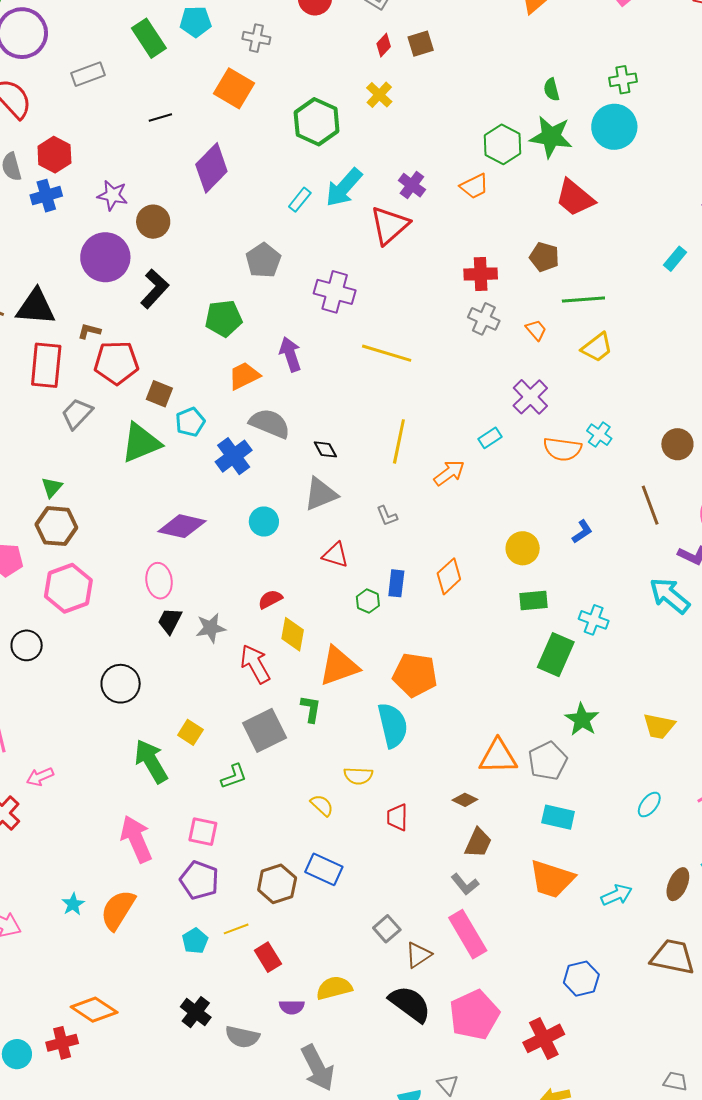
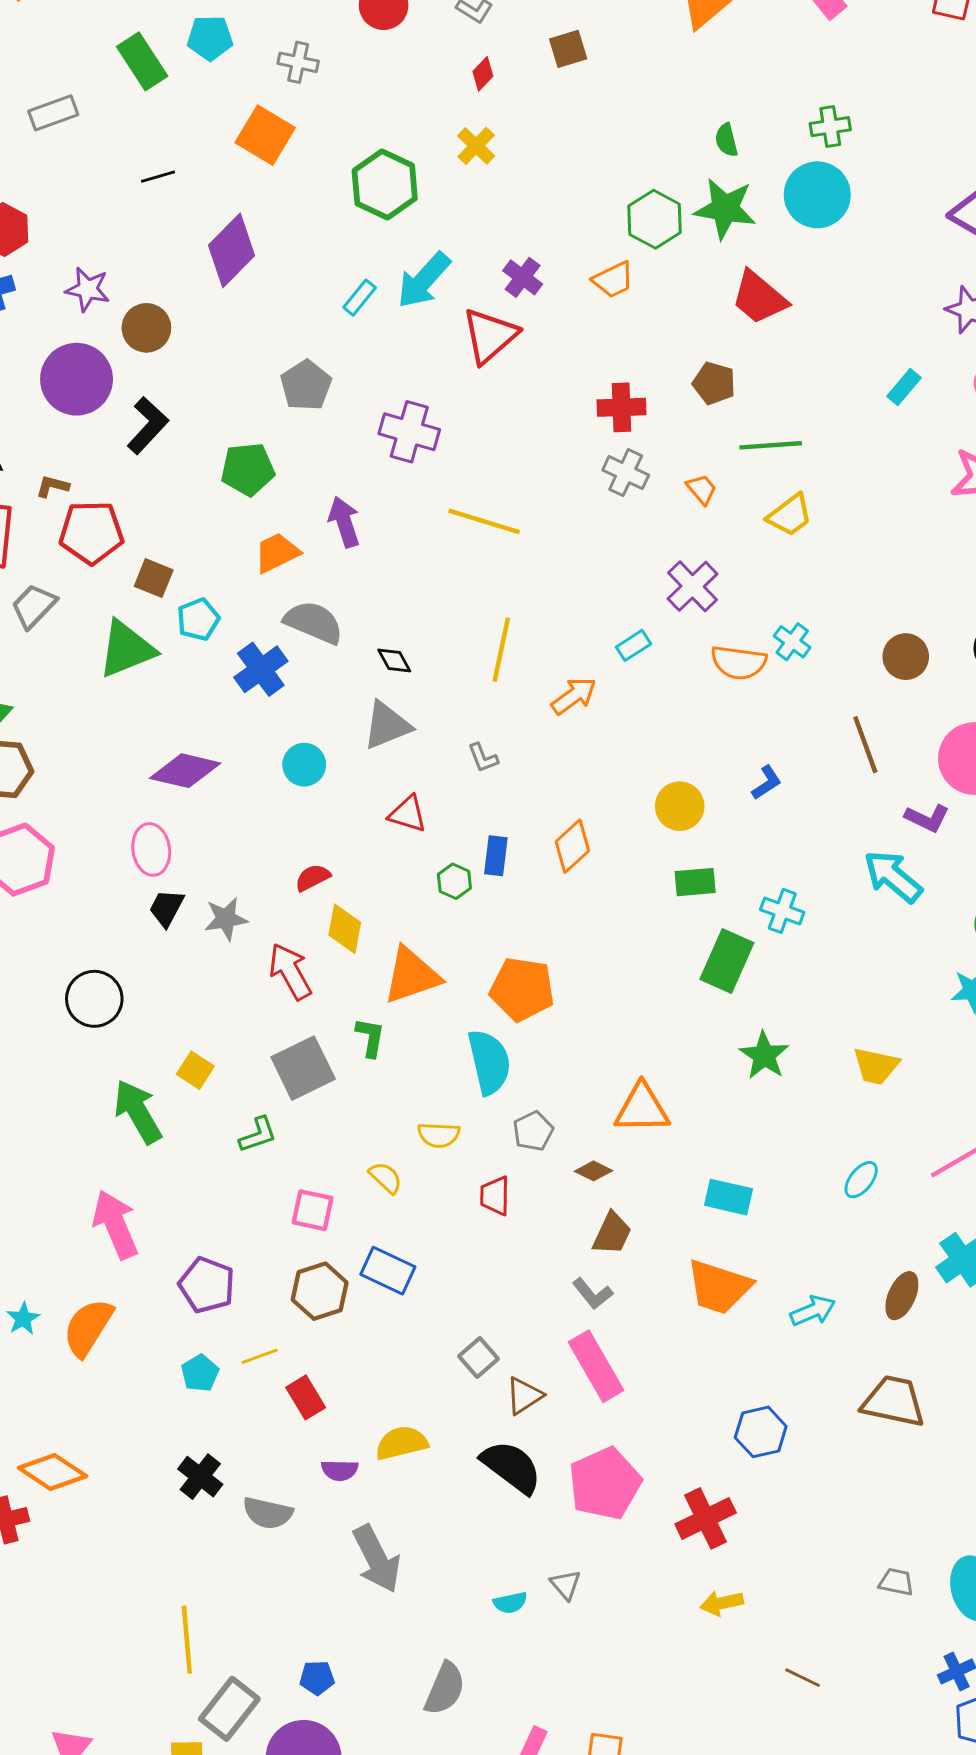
brown square: (421, 44) -> (568, 49), moved
gray pentagon: (548, 761) -> (533, 1131), moved, size x0.7
pink square: (203, 832) -> (313, 1210), moved

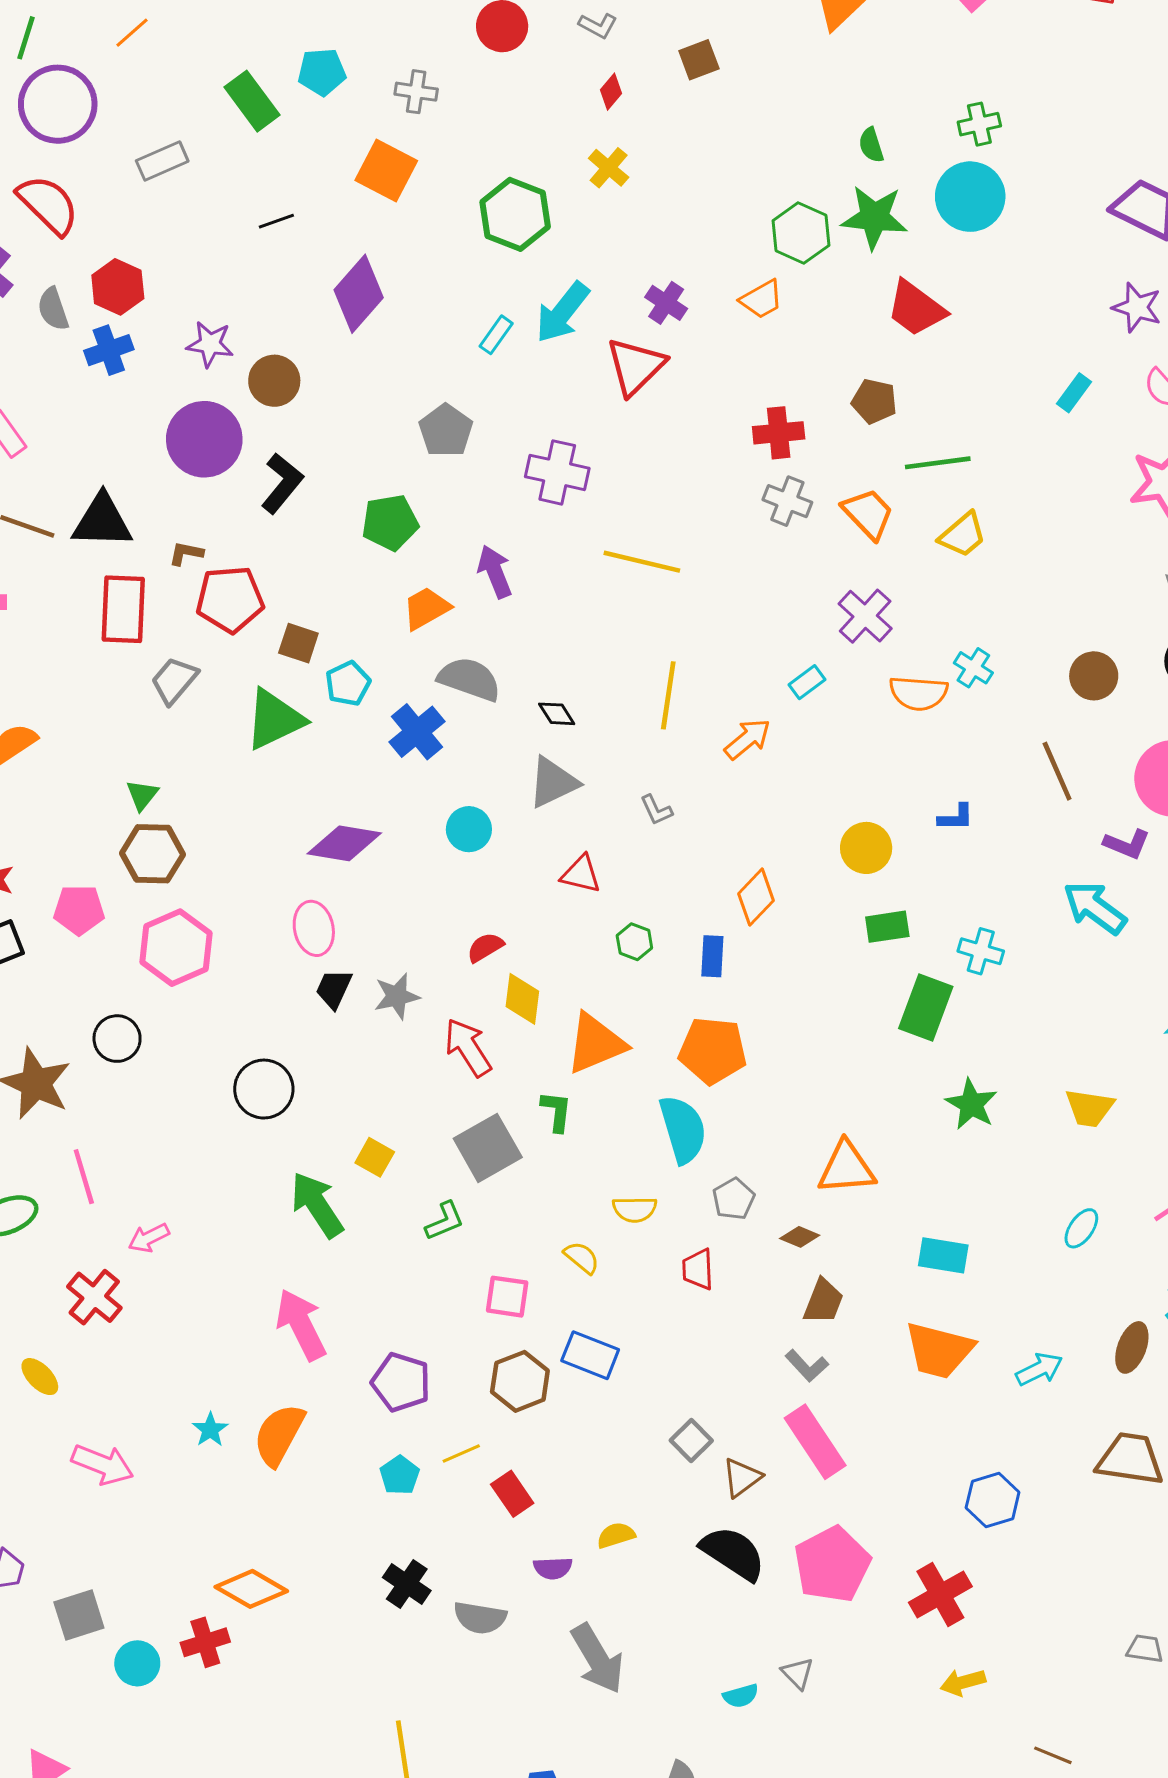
orange trapezoid: (702, 489) -> (868, 514), size x1.6
blue L-shape: (767, 783) -> (956, 817), turned 36
blue rectangle: (496, 856) -> (712, 956), moved
yellow semicircle: (401, 1443) -> (616, 1535), size x0.7

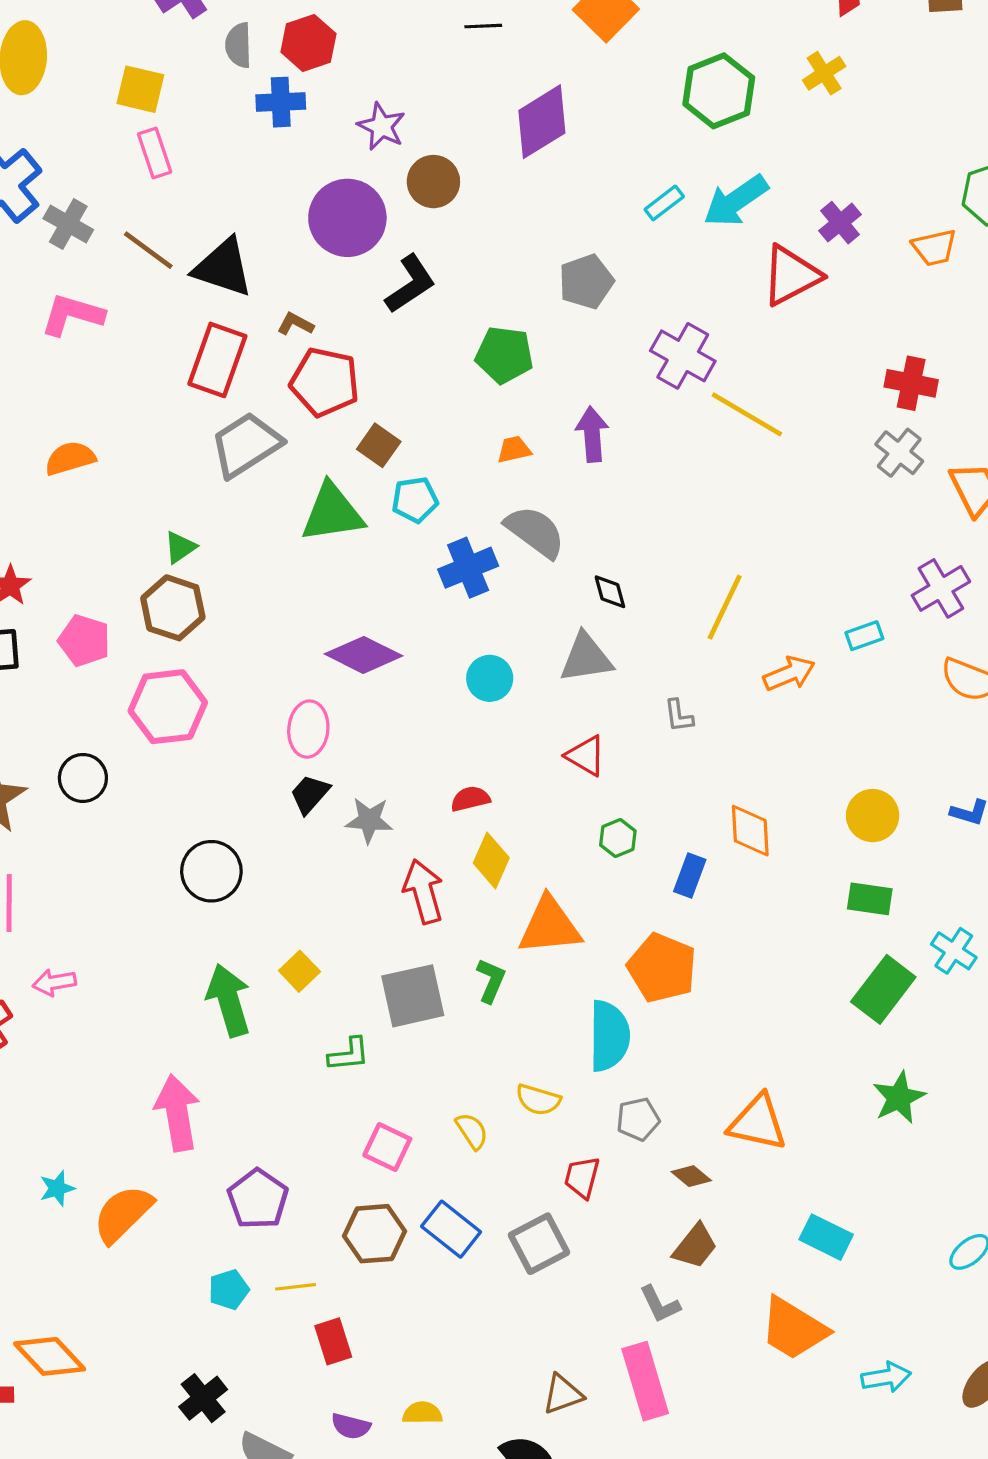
yellow line: (642, 562) -> (747, 414), moved
orange trapezoid: (426, 608) -> (514, 450), size x0.7
gray trapezoid: (174, 680) -> (246, 445), size x1.4
orange diamond: (756, 897) -> (750, 831), turned -64
gray square: (691, 1440) -> (539, 1244), moved, size x1.4

